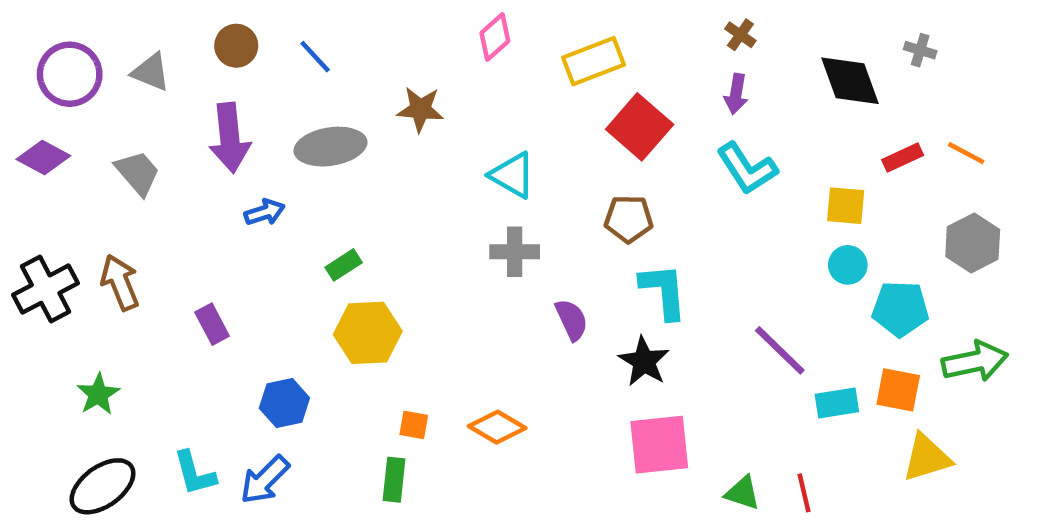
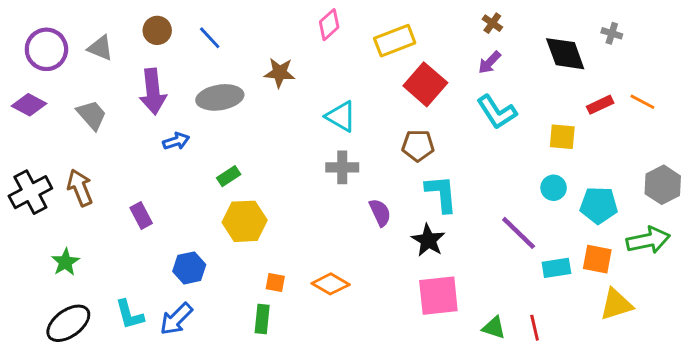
purple arrow: (736, 94) -> (489, 62), turned 35
gray hexagon: (973, 243) -> (663, 185), moved
cyan circle: (848, 265) -> (554, 188), moved

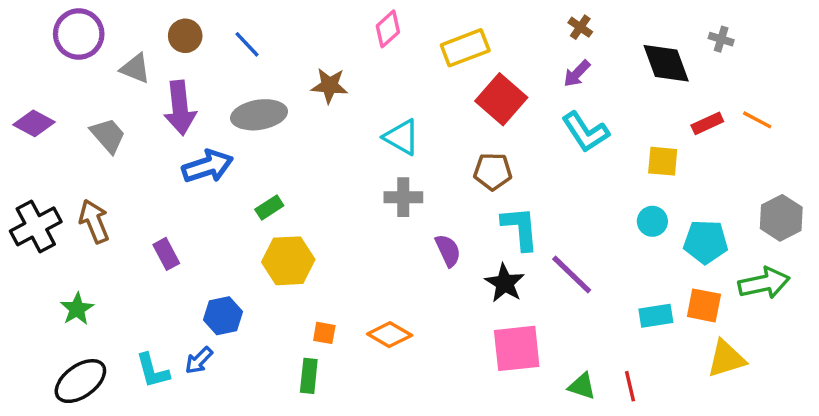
gray triangle: (100, 48) -> (135, 68), moved
purple circle: (46, 49) -> (79, 34), moved
blue arrow: (176, 141) -> (207, 166), size x1.6
purple line: (519, 233) -> (572, 275), moved
blue arrow: (176, 319) -> (199, 360), moved, size x0.7

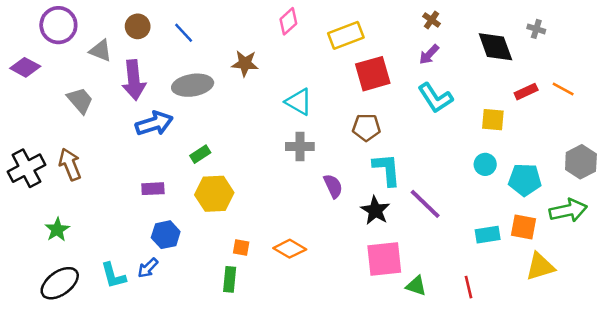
red square: (501, 99) -> (373, 74), turned 33
purple diamond: (34, 123) -> (25, 67), moved
purple rectangle: (166, 254) -> (153, 189), moved, turned -65
green triangle: (582, 386) -> (416, 286), moved

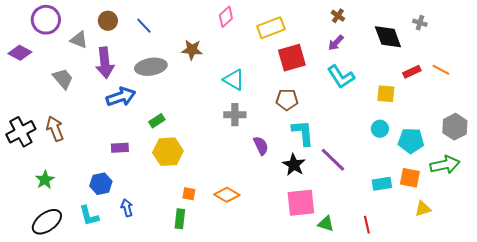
blue hexagon: (166, 235) -> (101, 184), moved
yellow triangle: (540, 267) -> (423, 209), size x0.7
blue arrow: (148, 268) -> (127, 208), moved, turned 120

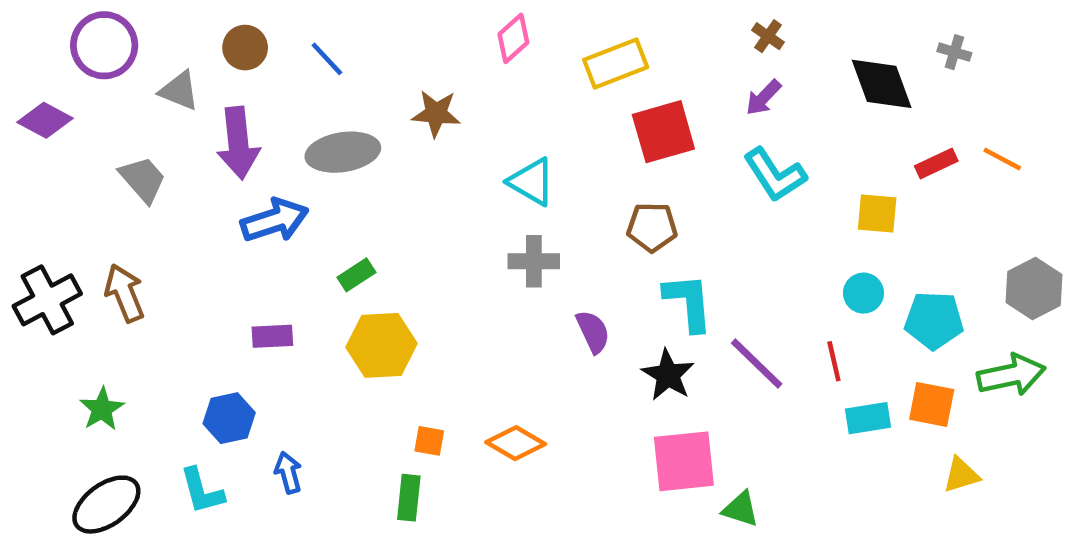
red line: (367, 225) -> (834, 361), moved

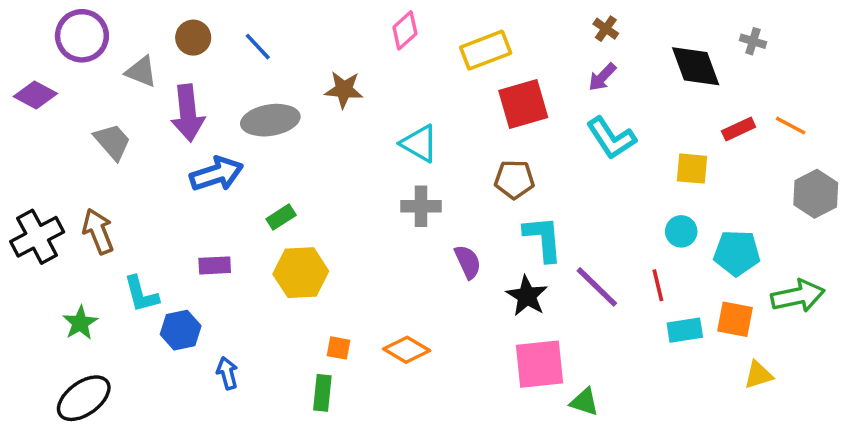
gray hexagon: (1034, 289) -> (816, 194), moved
cyan L-shape: (202, 491) -> (141, 294), moved

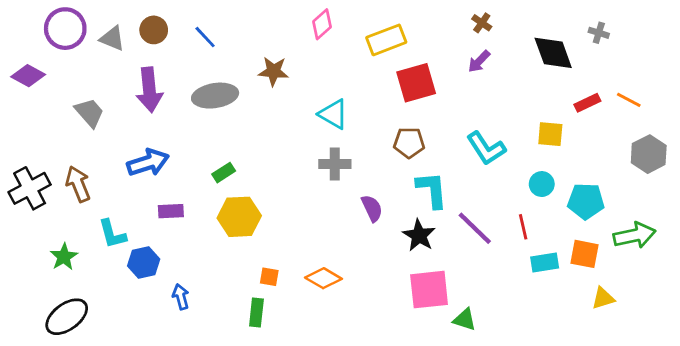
gray triangle: (141, 72) -> (112, 39), moved
cyan L-shape: (611, 138) -> (486, 148), moved
blue arrow: (217, 174) -> (148, 163), moved

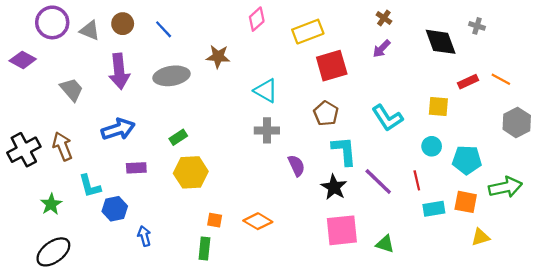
brown pentagon: (409, 143) -> (326, 113), turned 30
green triangle: (465, 320) -> (385, 244), moved

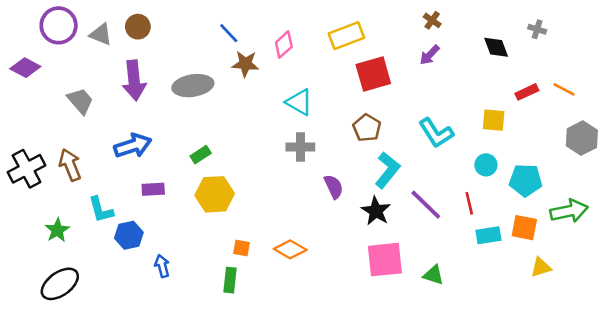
pink diamond: (257, 19) -> (284, 45), moved
blue line: (164, 29) -> (229, 33), moved
black diamond: (441, 42) -> (496, 47), size x0.7
cyan L-shape: (344, 151) -> (387, 170), turned 44

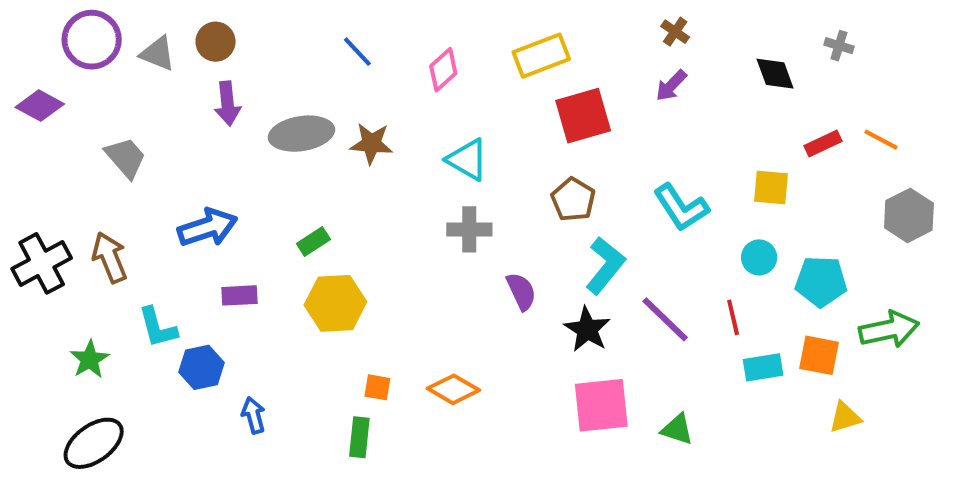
brown star: (245, 64) -> (371, 144), moved
purple arrow: (134, 80) -> (228, 104), moved, size x0.7

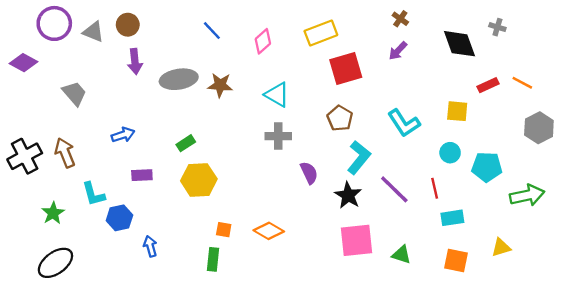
black diamond: (775, 74) -> (460, 44), size x1.4
blue arrow: (208, 227) -> (123, 135), size x0.7
orange square: (819, 355) -> (456, 260), moved

